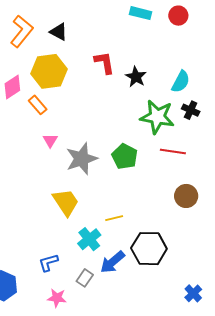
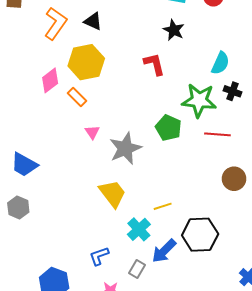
red L-shape: (104, 63) -> (154, 64), moved
black star: (136, 77) -> (174, 30), moved
green pentagon: (125, 156) -> (168, 128), moved

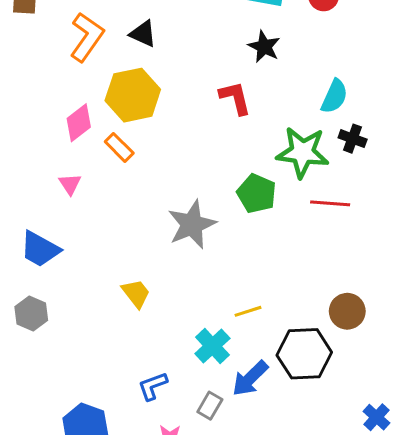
pink triangle: (92, 132) -> (70, 184), moved
brown circle: (234, 179) -> (347, 311), moved
yellow trapezoid: (112, 194) -> (136, 293), moved, size x0.7

